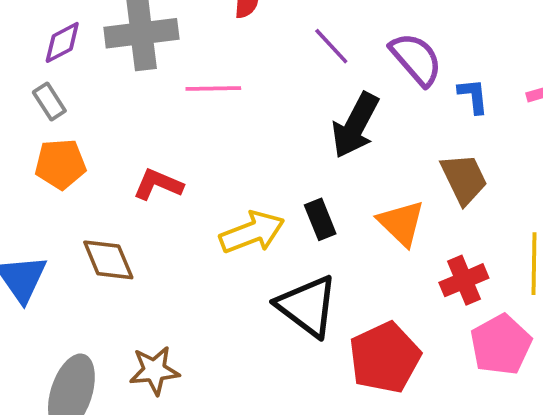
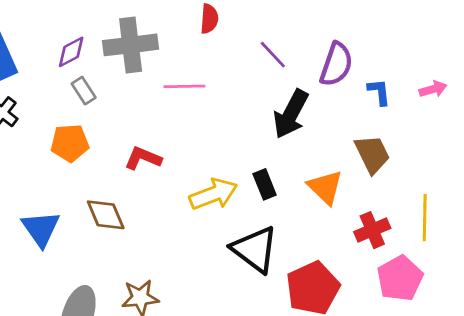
purple semicircle: (416, 59) -> (336, 64), turned 60
gray rectangle: (49, 101) -> (84, 91), moved

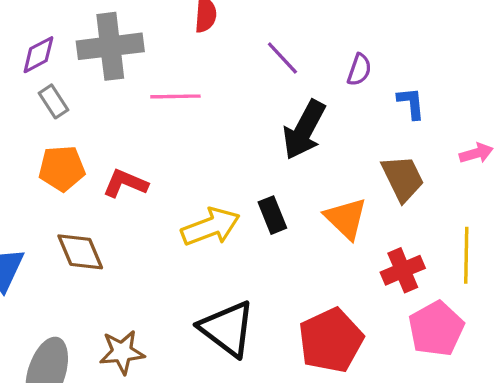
purple semicircle: (336, 64) -> (359, 70), size x0.6
pink arrow: (433, 89) -> (476, 153), moved
orange pentagon: (70, 143) -> (62, 168), moved
black triangle: (255, 249) -> (227, 329), moved

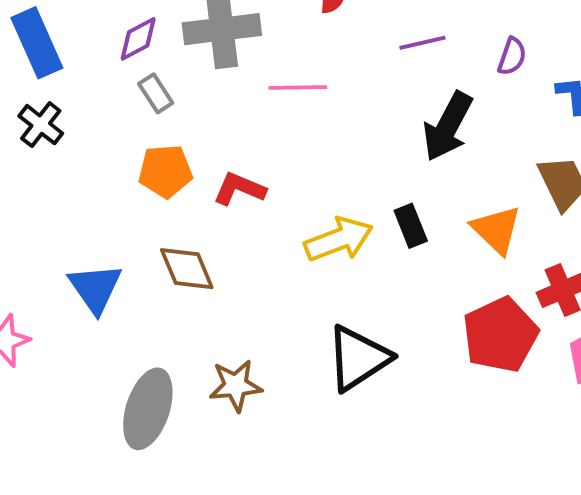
purple line: (282, 58) -> (422, 43), turned -60
black triangle: (227, 329) -> (358, 358), turned 50
red pentagon: (331, 340) -> (500, 335), moved

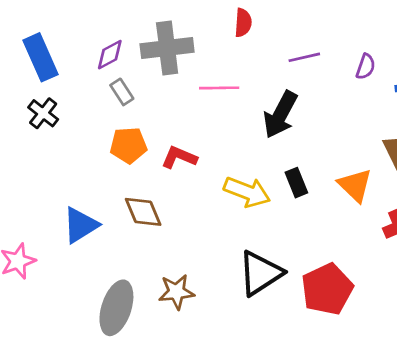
black arrow: (448, 126) -> (280, 115), moved
yellow arrow: (339, 239) -> (247, 192), turned 42
blue triangle: (95, 288) -> (80, 225), turned 33
red pentagon: (500, 335) -> (327, 289), moved

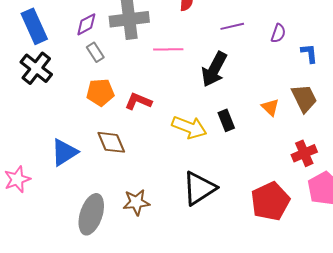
black cross: (43, 113) -> (36, 68), size x1.4
orange triangle: (355, 185) -> (270, 107), moved, size x0.7
red pentagon: (327, 289) -> (270, 201), moved

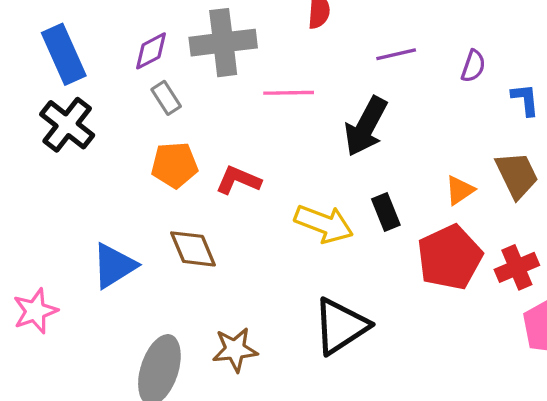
orange triangle: (270, 107) -> (460, 190), turned 42
red pentagon: (270, 201) -> (450, 257), moved

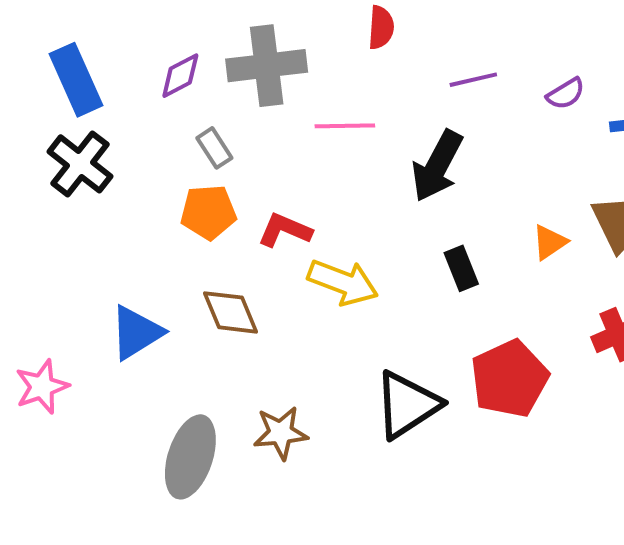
purple semicircle: (473, 66) -> (566, 94), turned 40
gray rectangle: (166, 98) -> (214, 148), moved
yellow arrow: (324, 224) -> (343, 282), moved
red pentagon: (450, 257) -> (509, 379), moved

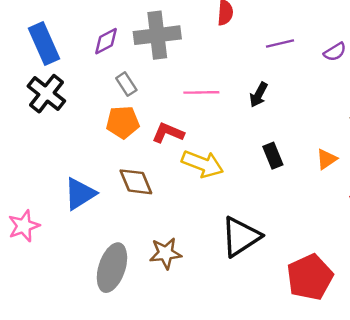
pink line: (345, 126) -> (201, 92), moved
black arrow: (437, 166) -> (259, 95), size x0.6
orange triangle: (550, 242) -> (327, 159), moved
red pentagon: (509, 379) -> (310, 277), moved

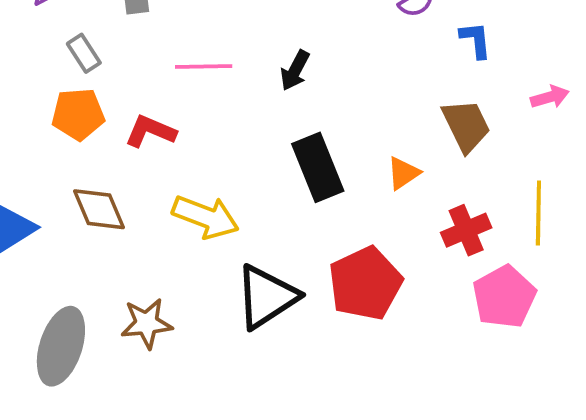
black rectangle: (273, 156) -> (318, 167), size x1.6
yellow arrow: (203, 164) -> (206, 217), moved
red pentagon: (310, 277) -> (365, 283), moved

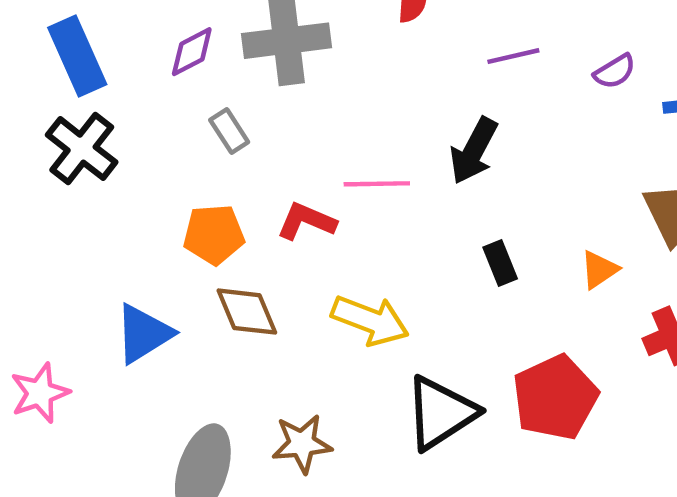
pink line: (204, 67) -> (377, 184), moved
black arrow: (295, 70) -> (474, 151), size x1.4
orange pentagon: (78, 114) -> (214, 234), moved
black rectangle: (318, 167) -> (500, 263), size x0.6

